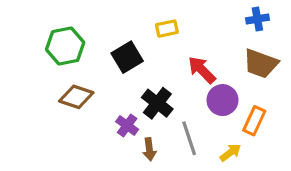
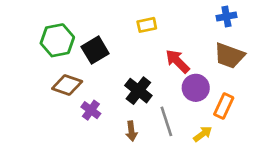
black square: (127, 57) -> (95, 50), moved
purple cross: (127, 125) -> (91, 110), moved

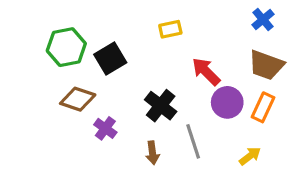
blue cross: (226, 17) -> (263, 20), turned -30
orange rectangle: (224, 106) -> (263, 107), moved
yellow arrow: (203, 134) -> (250, 156), moved

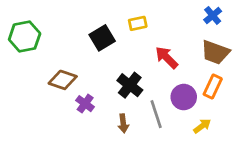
green hexagon: (66, 47) -> (25, 37), moved
black square: (110, 59) -> (102, 38), moved
purple circle: (227, 102) -> (184, 97), moved

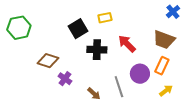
blue cross: (213, 15) -> (173, 12), moved
black cross: (130, 85) -> (97, 50), moved, turned -36
brown arrow: (123, 123) -> (94, 94), turned -40
yellow arrow: (202, 126) -> (166, 91), moved

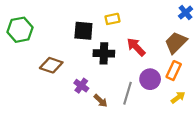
black square: (78, 29) -> (83, 31), turned 36
brown trapezoid: (164, 40) -> (176, 43), turned 115
purple cross: (65, 79) -> (81, 86), moved
gray line: (119, 87) -> (127, 93), turned 35

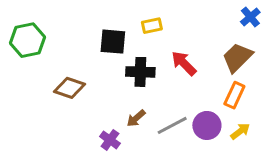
purple circle: (150, 79) -> (207, 125), moved
purple cross: (81, 86) -> (110, 140), moved
gray line: (127, 93) -> (172, 125), turned 45
brown arrow: (101, 101) -> (136, 118), moved, turned 96

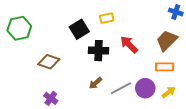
blue cross: (250, 17) -> (176, 12), turned -32
black square: (113, 42) -> (79, 29), turned -36
orange rectangle: (234, 95) -> (165, 67), turned 66
purple cross: (110, 140) -> (51, 98), moved

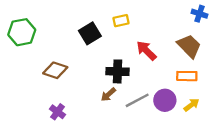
brown trapezoid: (167, 40) -> (189, 46), turned 90
black cross: (99, 51) -> (118, 71), moved

